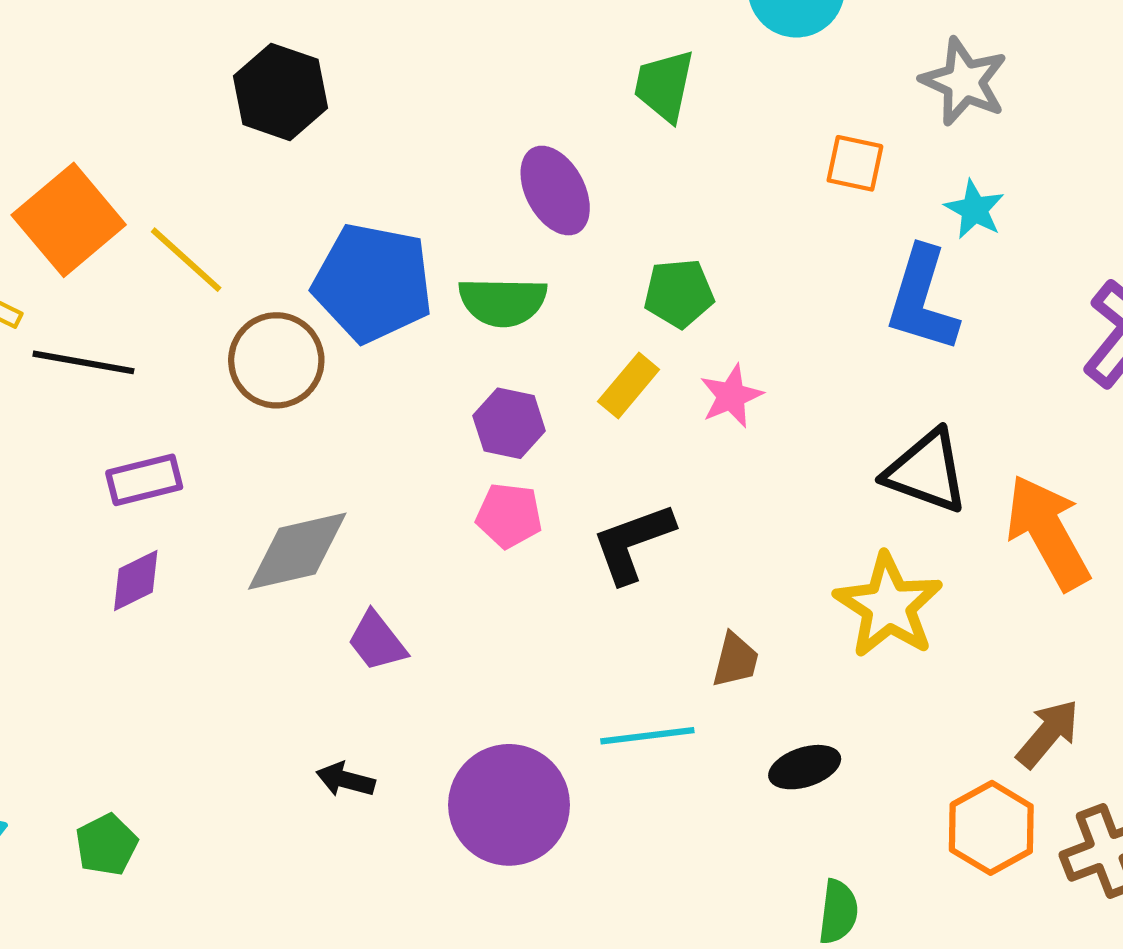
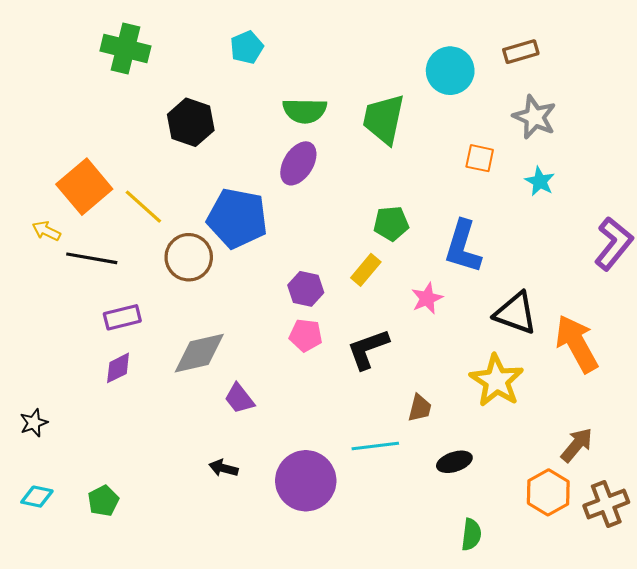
green trapezoid: (664, 86) -> (384, 119), size x1.4
purple ellipse: (555, 191) -> (298, 163), moved, turned 60
blue L-shape: (922, 300) -> (463, 247), moved
green semicircle: (503, 302) -> (305, 111), moved
pink star: (731, 396) -> (427, 298), moved

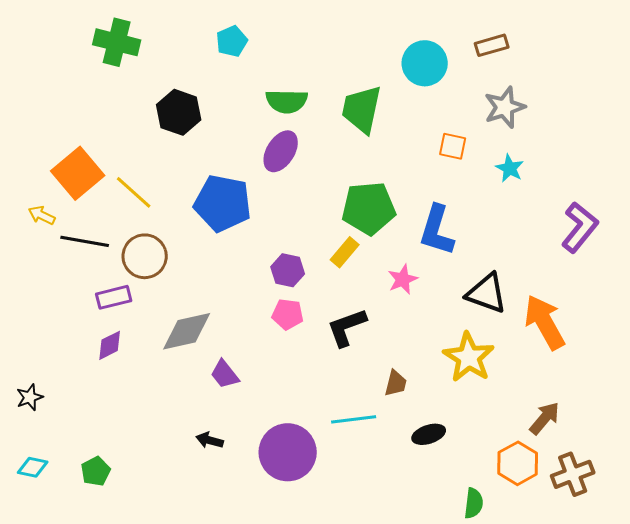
gray star: (535, 117) -> (505, 107), turned 30
green pentagon: (391, 224) -> (369, 208), size x1.6
brown circle: (189, 257) -> (145, 256), moved
green semicircle: (471, 535) -> (474, 503), moved

